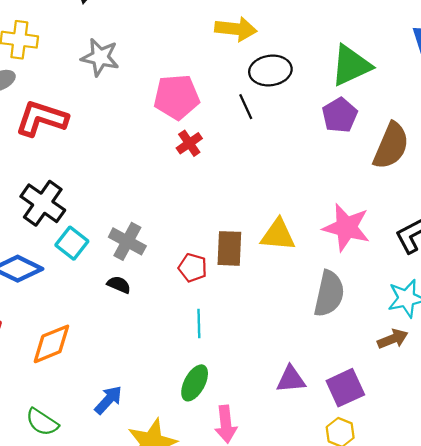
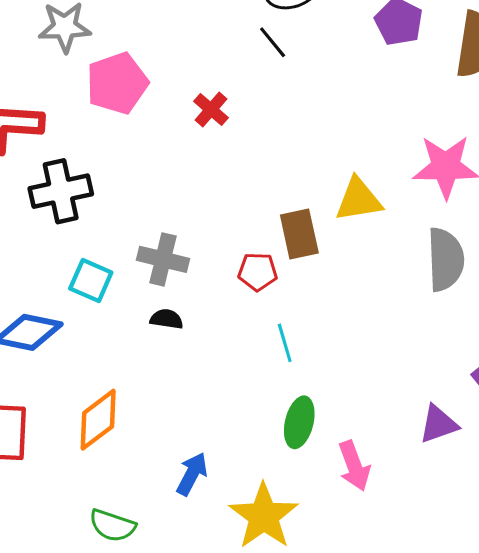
pink pentagon: (177, 97) -> (117, 83), moved
black cross: (43, 203) -> (61, 191), moved, turned -33
purple triangle: (291, 379) -> (438, 424), moved

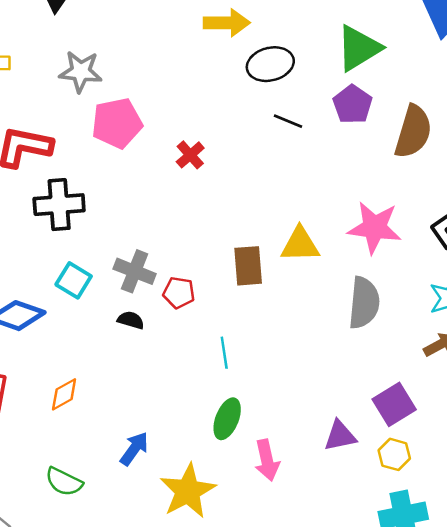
black line: (273, 42) -> (288, 121), moved, turned -36
red pentagon: (258, 272) -> (179, 293), moved
orange diamond: (98, 420) -> (64, 394), size x0.7

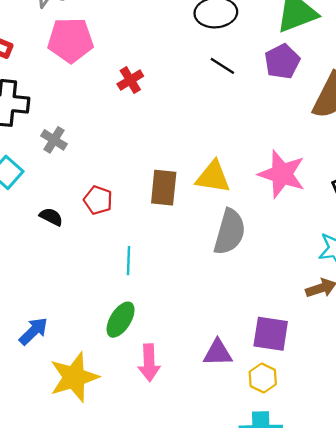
gray cross: (135, 271) -> (54, 140), moved, size x0.7
gray semicircle: (364, 303) -> (230, 232), moved
purple square: (394, 404) -> (271, 334), turned 30

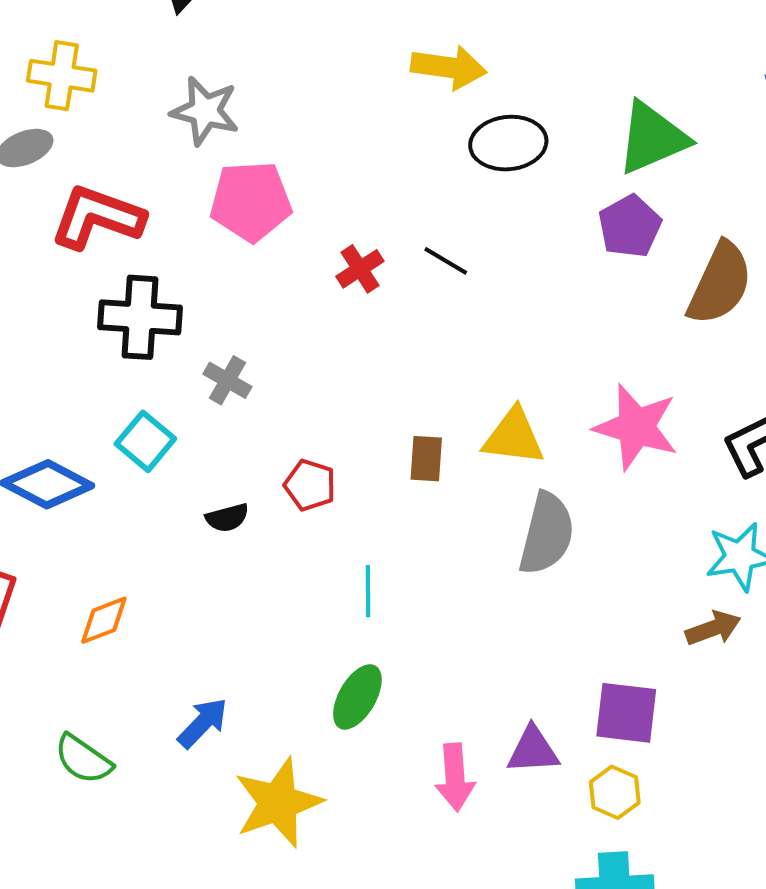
black line: (222, 66) -> (446, 261), moved
brown rectangle: (164, 188) -> (426, 459), size x0.7
black semicircle: (51, 217) -> (227, 518), turned 140
pink arrow: (149, 363) -> (455, 777), moved

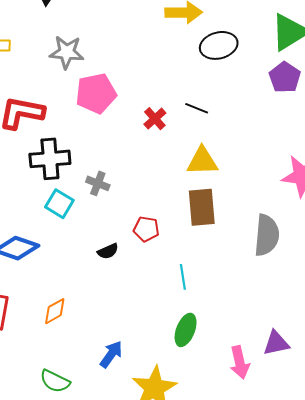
yellow triangle: (514, 437) -> (202, 161), moved
cyan square: (145, 441) -> (59, 204), moved
brown rectangle: (426, 459) -> (202, 207), size x1.6

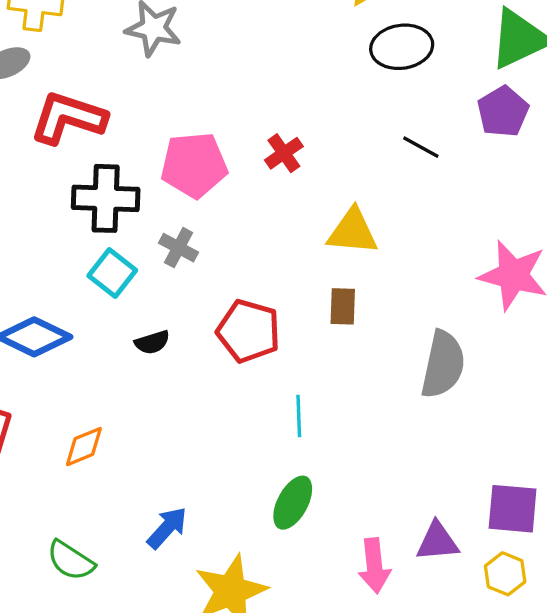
pink pentagon: (96, 93) -> (194, 165), moved
black line: (197, 108) -> (421, 147), moved
brown rectangle: (202, 207) -> (343, 306), size x0.6
red pentagon: (146, 229) -> (249, 331), size x1.5
black semicircle: (108, 251) -> (152, 342), moved

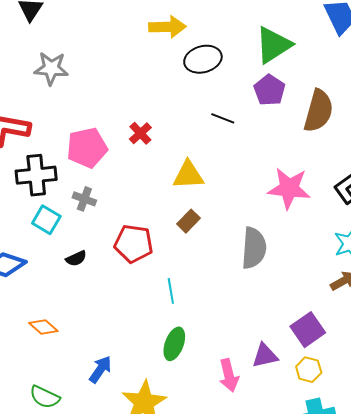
brown rectangle: (343, 306) -> (189, 221), turned 50
orange diamond: (84, 447) -> (43, 327), turned 72
purple square: (513, 509) -> (308, 330), turned -32

